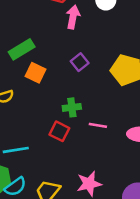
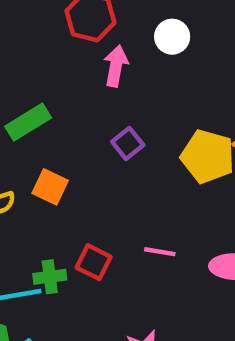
orange square: (35, 73) -> (50, 187), moved
green cross: (72, 107) -> (50, 277), moved

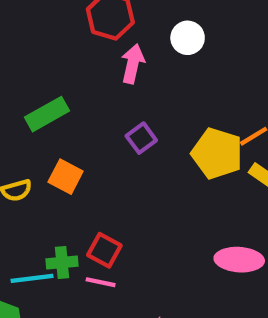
pink line: (160, 252) -> (101, 282), moved

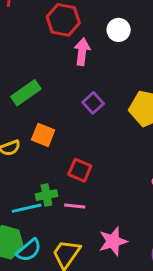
red square: (104, 250) -> (80, 170), moved

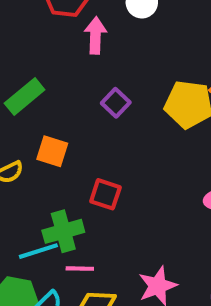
green cross: (46, 195) -> (63, 231), size x1.4
pink line: (75, 206) -> (80, 269), moved

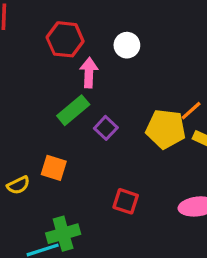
green rectangle: (25, 96) -> (73, 110), moved
red square: (105, 194) -> (126, 201), moved

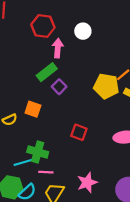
purple square: (106, 128) -> (59, 87), moved
green cross: (63, 234) -> (38, 152), turned 30

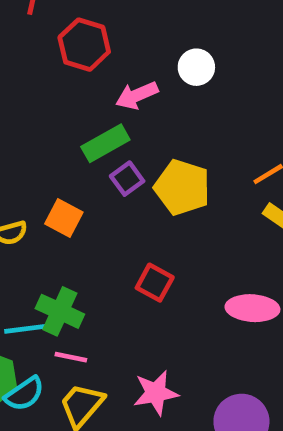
red hexagon: (43, 26) -> (84, 45), moved
pink arrow: (58, 48) -> (137, 95), turned -126
yellow pentagon: (106, 86) -> (182, 187), moved

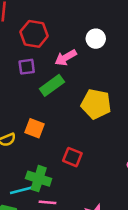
purple square: (127, 179) -> (27, 67), moved, turned 36
red square: (155, 283) -> (72, 157), moved

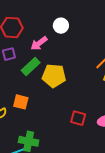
yellow pentagon: (96, 104) -> (54, 76), moved
red square: (72, 157) -> (78, 118), moved

